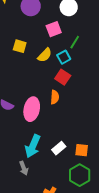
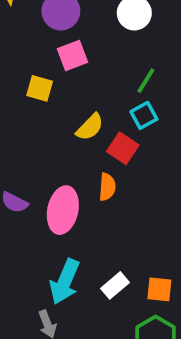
pink square: (54, 29) -> (72, 56), moved
yellow semicircle: (45, 55) -> (90, 127), moved
cyan square: (64, 57) -> (144, 115), moved

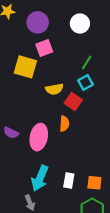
yellow square: (40, 88) -> (25, 67), size x1.5
yellow semicircle: (90, 127) -> (54, 89), turned 36
white rectangle: (115, 285) -> (69, 180), turned -40

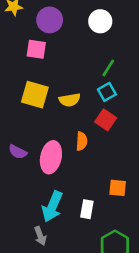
pink square: (44, 48) -> (36, 49), moved, turned 30
yellow square: (25, 67) -> (35, 95), moved
red square: (73, 101) -> (106, 120), moved
orange square: (94, 183) -> (118, 188), moved

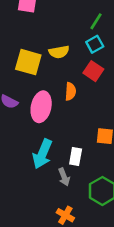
yellow square: (35, 95) -> (28, 62), moved
gray arrow: (40, 236) -> (64, 177), moved

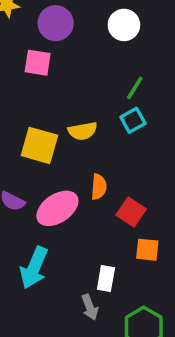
red square: (93, 71) -> (131, 212), moved
pink ellipse: (41, 107) -> (57, 208), turned 44
cyan arrow: (42, 154) -> (34, 268), moved

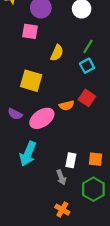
yellow semicircle: (83, 131) -> (57, 53), moved, turned -56
orange semicircle: (99, 187) -> (67, 105), turned 72
red square: (131, 212) -> (87, 98), moved
orange square: (147, 250) -> (96, 159), moved

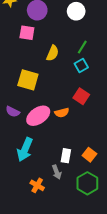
orange semicircle: (67, 105) -> (62, 113), moved
orange square: (96, 159) -> (89, 155), turned 32
orange cross: (62, 210) -> (37, 185), moved

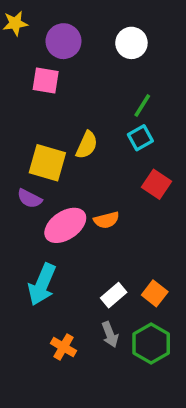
yellow semicircle: (53, 53) -> (87, 145), moved
red square: (81, 96) -> (156, 184), moved
purple semicircle: (13, 112) -> (30, 199), moved
white rectangle: (66, 156) -> (114, 295), turned 40
gray arrow: (57, 172) -> (110, 334), moved

